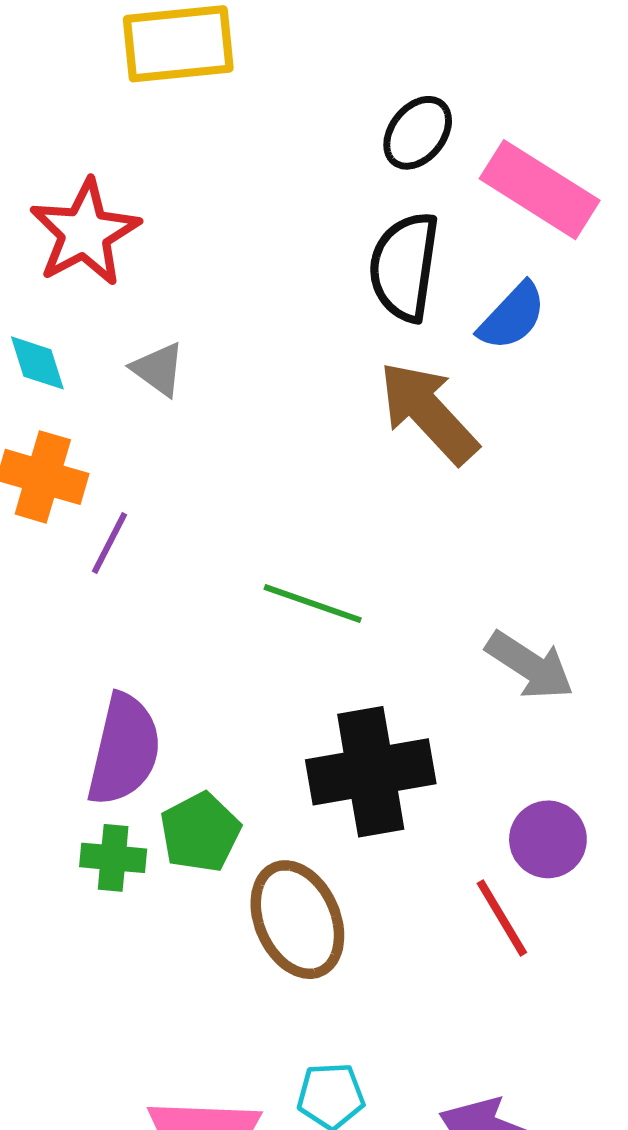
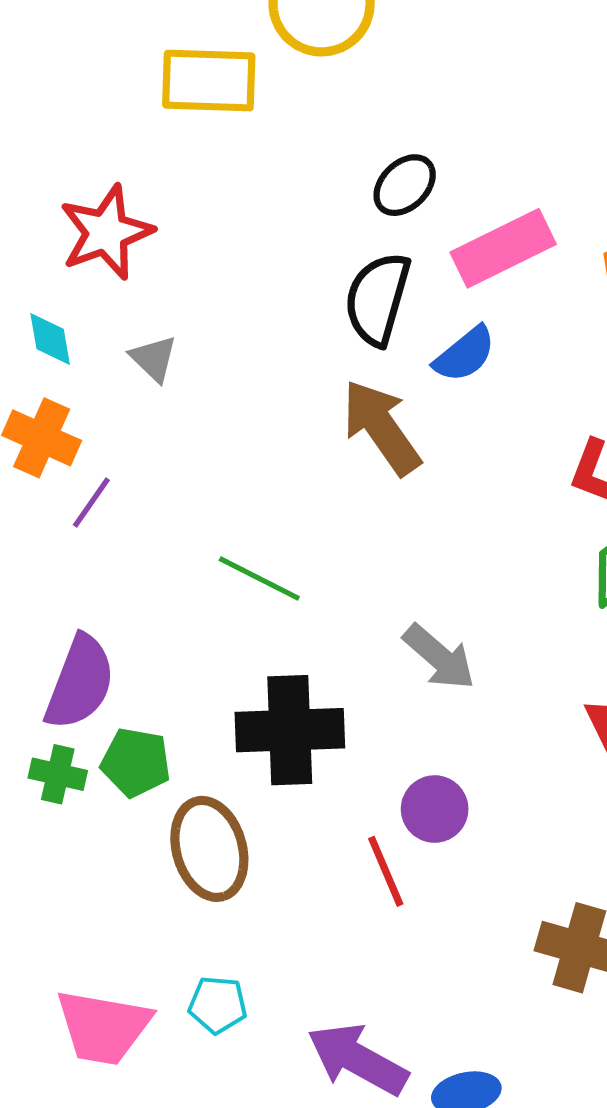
pink rectangle: (540, 190) -> (503, 248), turned -66
green pentagon: (200, 832) -> (136, 762), turned 30

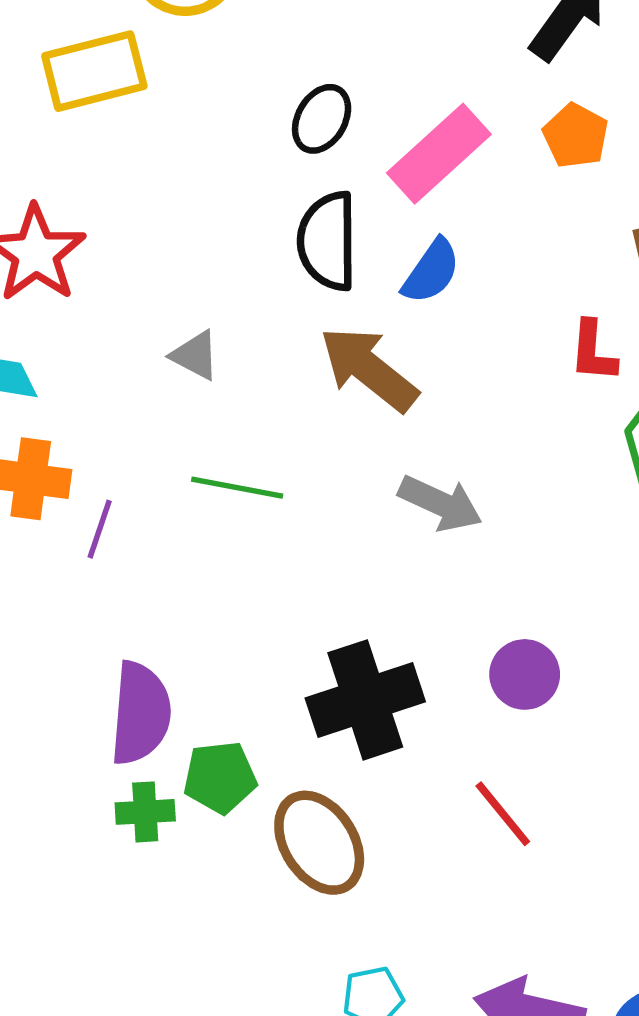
gray triangle: (154, 359) -> (195, 355), moved
green line: (259, 578) -> (237, 488), moved
gray arrow: (439, 657) -> (440, 503), moved
purple circle: (435, 809) -> (525, 674), moved

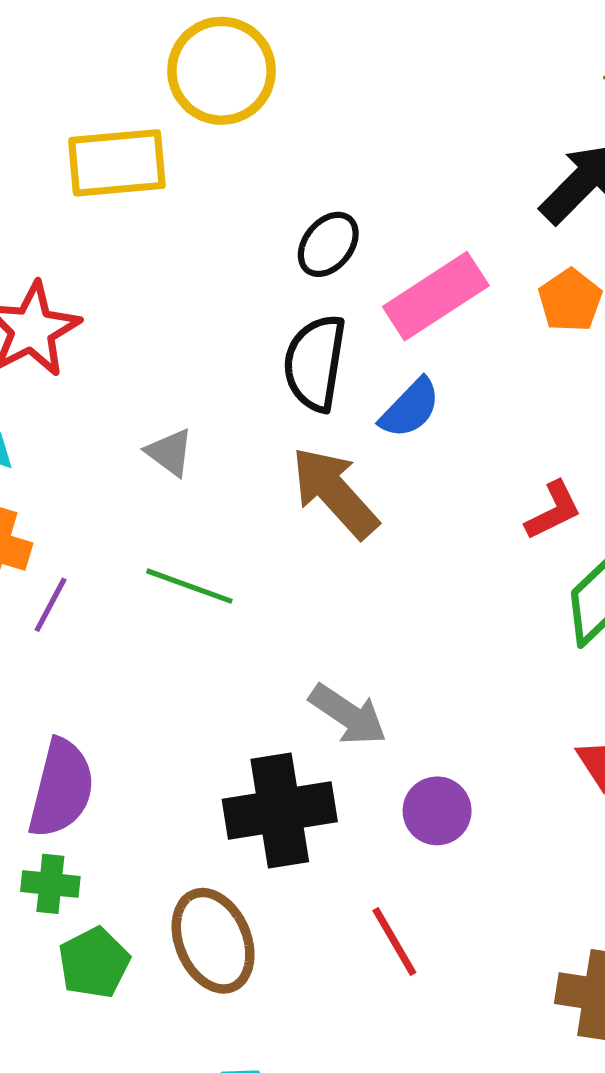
red L-shape: (593, 351) -> (553, 511), turned -130
gray arrow: (440, 503) -> (348, 715), moved
green pentagon: (220, 777) -> (94, 963), moved, turned -30

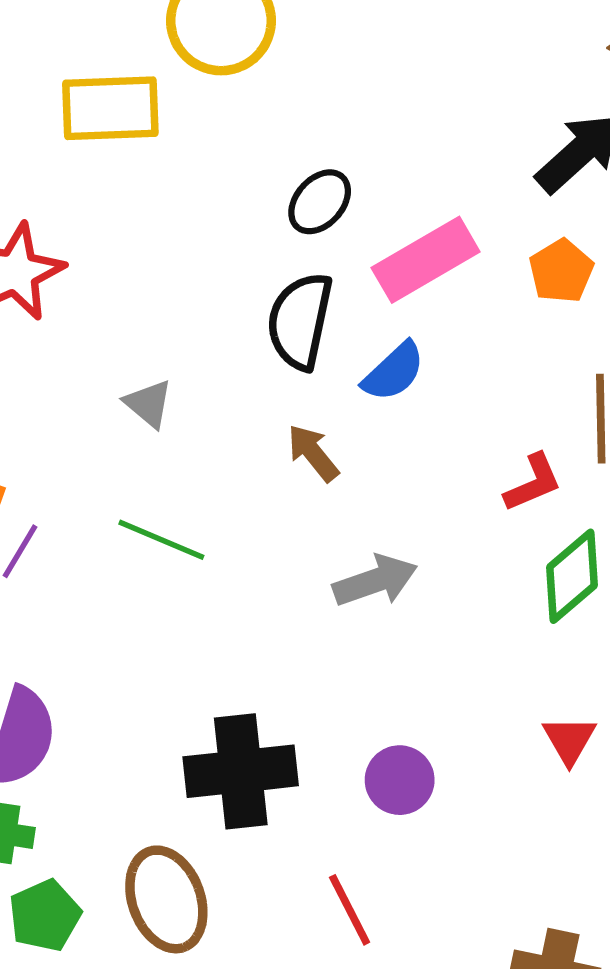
brown arrow: (335, 492) -> (313, 453), size x0.6
gray arrow: (348, 715) -> (375, 581), moved, turned -56

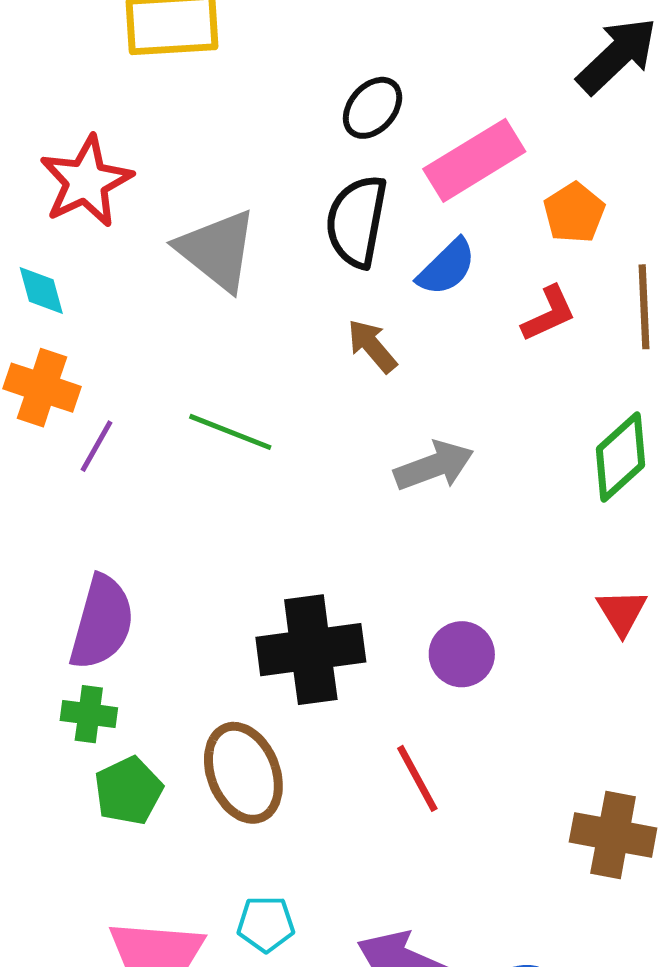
orange pentagon: (561, 271) -> (574, 213), moved
gray triangle: (148, 404) -> (217, 250), moved, size x1.8
red L-shape: (533, 483) -> (549, 314), moved

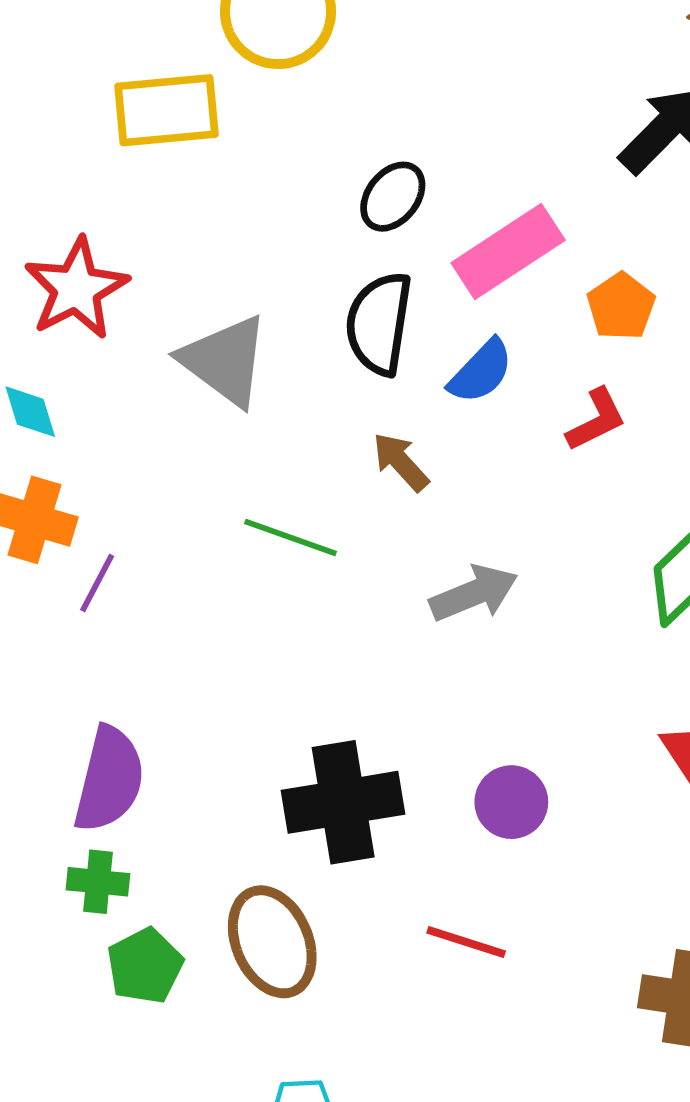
green line: (230, 432) -> (291, 537), moved
red line: (417, 778) -> (466, 942), turned -42

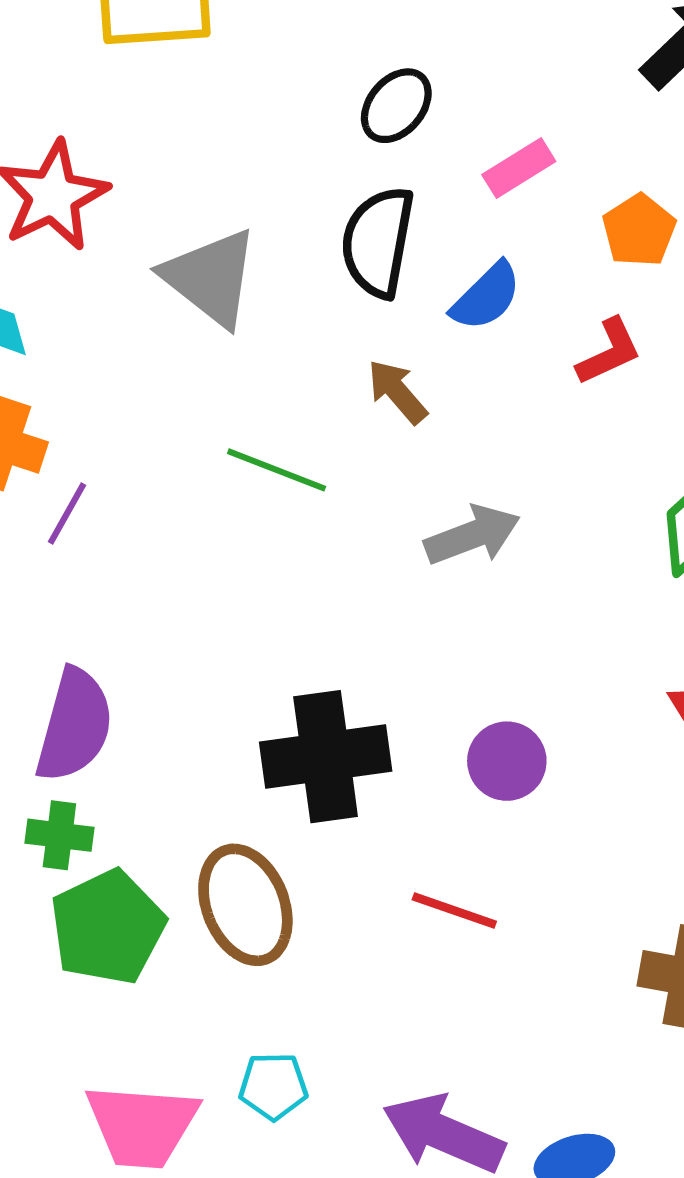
pink rectangle: (508, 252) -> (519, 168), size x0.6
green pentagon: (145, 966) -> (108, 927), size x1.4

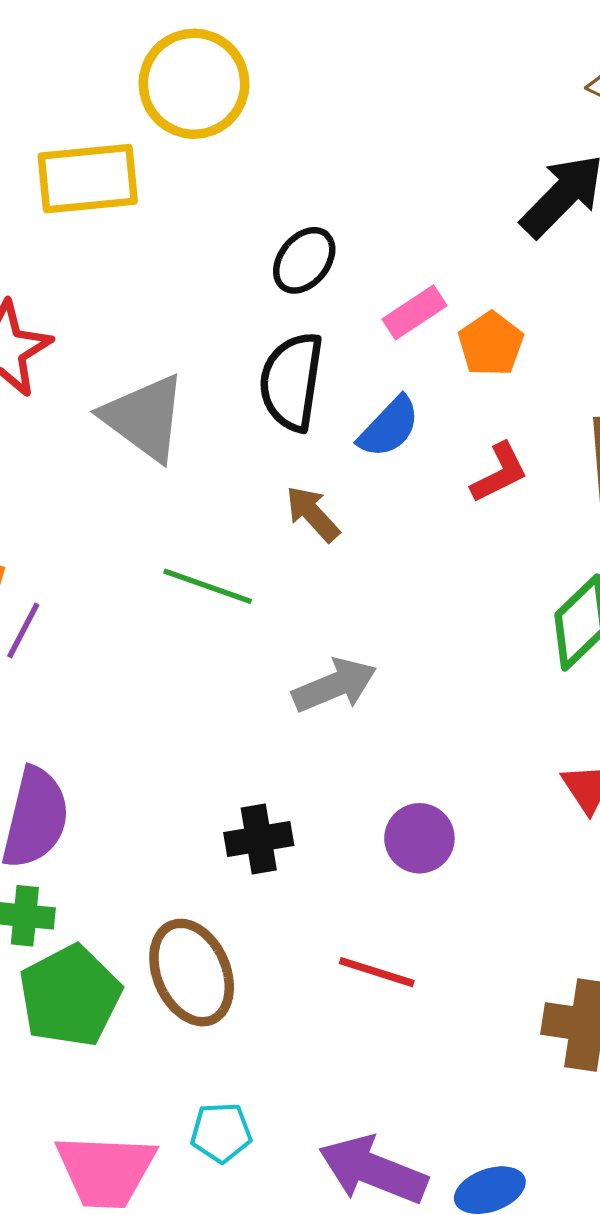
orange pentagon: (639, 230) -> (491, 344), moved
gray arrow: (472, 535) -> (335, 685), moved
black cross: (326, 757) -> (259, 839), size x0.6

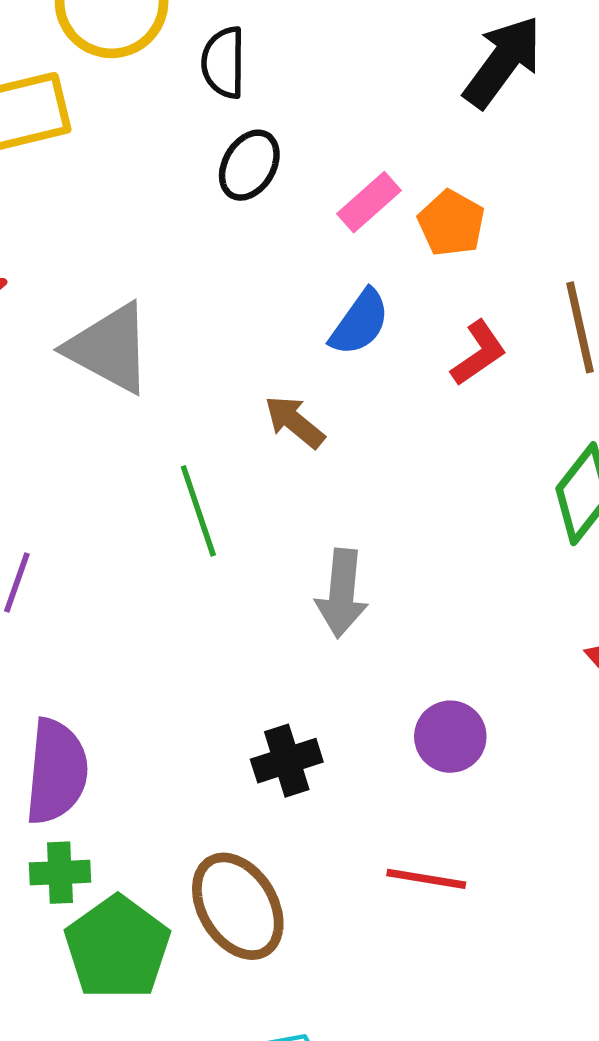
black semicircle: (291, 382) -> (223, 63), moved, size x0.7
green line: (208, 586) -> (198, 511), turned 60
gray arrow: (335, 685) -> (342, 593), turned 126

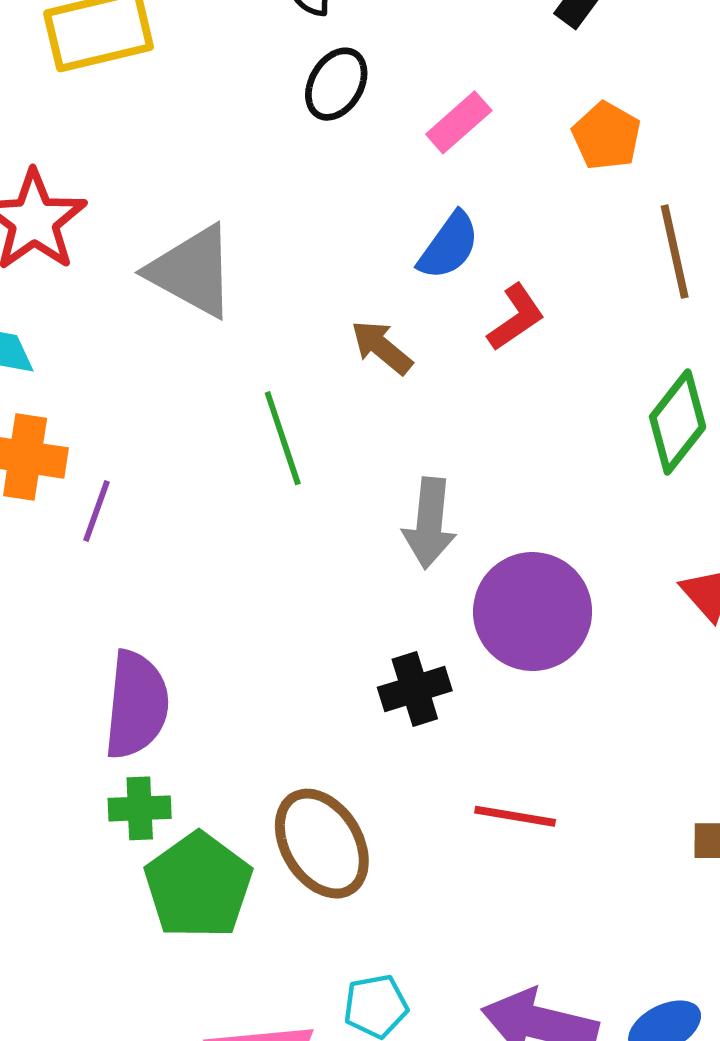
orange pentagon: (451, 223) -> (606, 136), moved
red L-shape: (479, 353) -> (516, 317), moved
purple circle: (450, 737) -> (533, 612), moved, size x1.6
black cross: (287, 761) -> (415, 689), moved

